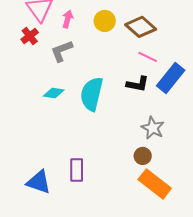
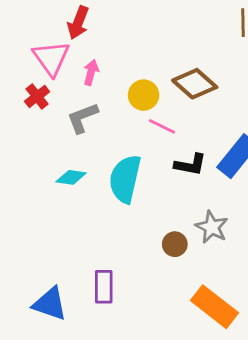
yellow circle: (105, 21) -> (144, 95), moved
pink line: (148, 57) -> (162, 126), moved
brown circle: (143, 156) -> (175, 244), moved

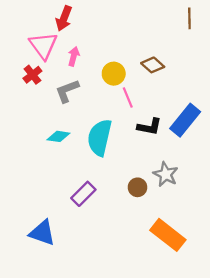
brown diamond: (195, 84) -> (153, 65), size x0.7
pink line: (162, 126) -> (128, 97), turned 42
purple rectangle: (104, 287) -> (83, 194), moved, turned 45

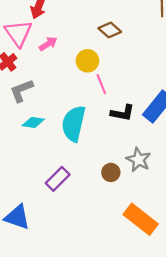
pink arrow: (74, 56) -> (48, 44), turned 42
brown diamond: (153, 65) -> (110, 30), moved
gray L-shape: (67, 91) -> (22, 91), moved

